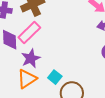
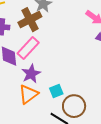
cyan square: (55, 77) -> (56, 91), turned 32

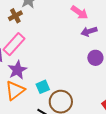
brown cross: (30, 20) -> (15, 16), size x0.6

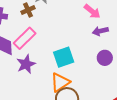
cyan square: (43, 87) -> (64, 57), moved, size x1.5
orange triangle: (15, 90) -> (60, 82), moved

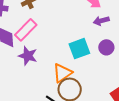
cyan square: (64, 57) -> (79, 49), moved
purple star: (26, 64) -> (28, 56), turned -30

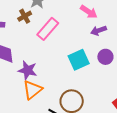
pink rectangle: (26, 30) -> (48, 29), moved
orange triangle: (62, 73) -> (33, 90), moved

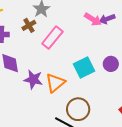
purple arrow: (99, 31) -> (107, 19), moved
orange triangle: (33, 90) -> (55, 83), moved

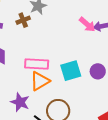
pink rectangle: (52, 38) -> (37, 64), moved, turned 45
purple star: (33, 79) -> (20, 102), moved

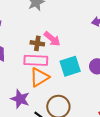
brown cross: (23, 20) -> (37, 43), moved, turned 32
pink arrow: (87, 24) -> (52, 39), moved

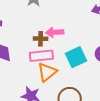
pink arrow: (52, 39) -> (55, 32), turned 144

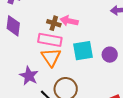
orange triangle: (47, 72) -> (51, 57), turned -40

